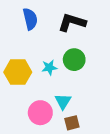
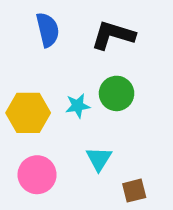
pink circle: (40, 113) -> (37, 175), moved
brown square: (72, 123) -> (134, 191), moved

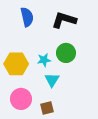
cyan triangle: (99, 159) -> (52, 80), moved
brown square: (134, 191) -> (47, 108), moved

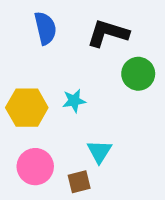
green circle: (66, 53) -> (138, 74), moved
cyan triangle: (52, 80) -> (99, 151), moved

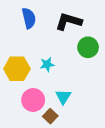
pink circle: (35, 167) -> (33, 100), moved
brown square: (79, 182) -> (50, 116), turned -32

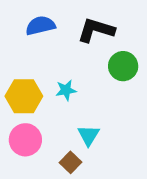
blue semicircle: (29, 18) -> (40, 26), turned -90
pink circle: (33, 100) -> (25, 140), moved

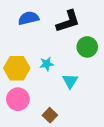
black L-shape: (96, 30) -> (68, 21), turned 145
cyan triangle: (89, 135) -> (70, 81), moved

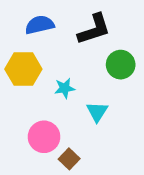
yellow hexagon: (17, 68) -> (23, 69), moved
pink circle: (18, 99) -> (44, 137), moved

